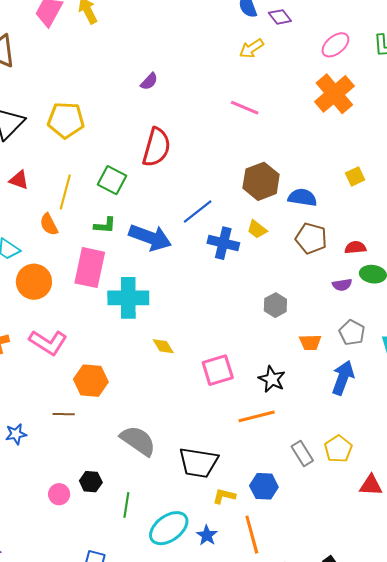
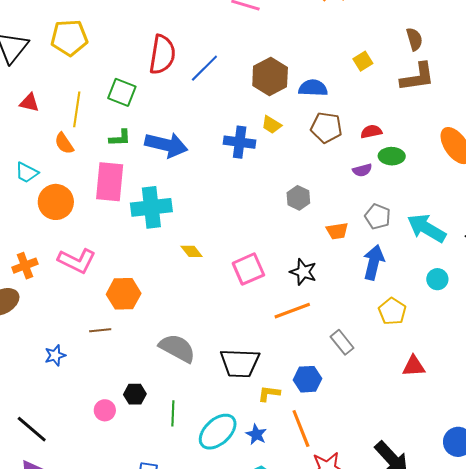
blue line: (198, 212) -> (204, 68), moved
yellow pentagon: (338, 449) -> (392, 311), moved

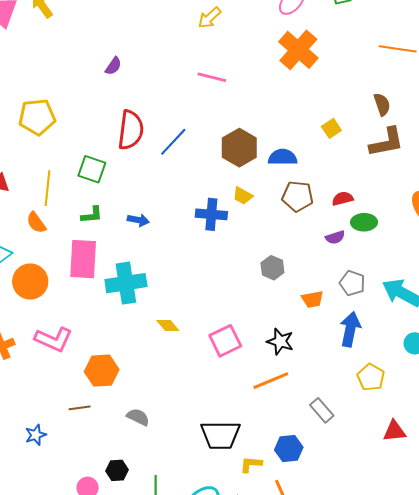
blue arrow: (166, 145) -> (138, 220), size x0.5
gray semicircle: (177, 348) -> (138, 417), moved, size x0.6

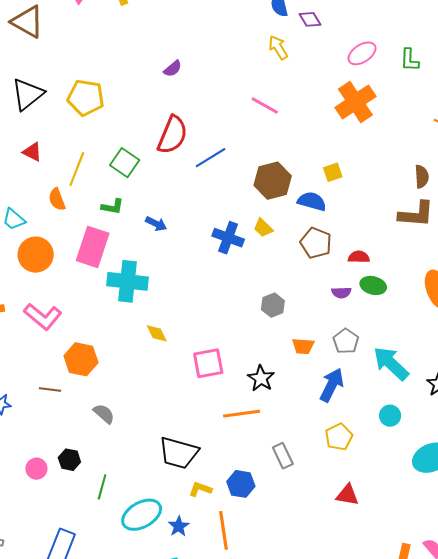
yellow arrow: (210, 18) -> (278, 47), turned 85
yellow square: (331, 128) -> (333, 172), moved

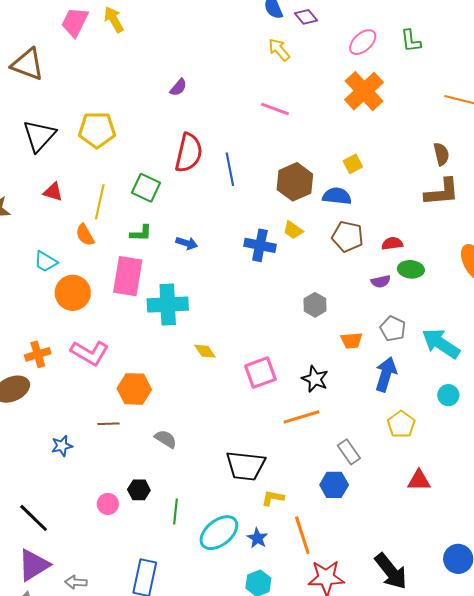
blue line: (211, 158) -> (230, 169), turned -60
blue hexagon: (241, 484) -> (334, 485), moved

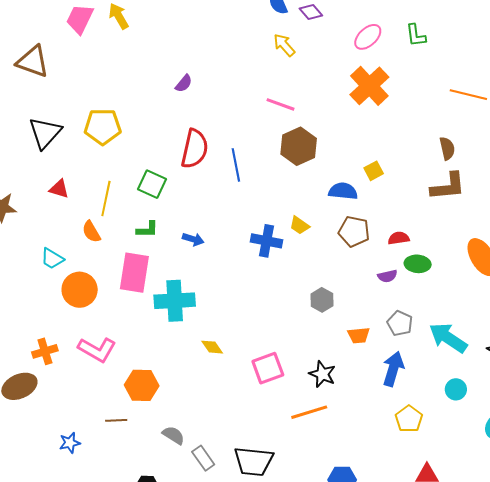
yellow square: (353, 164) -> (374, 171), moved
brown hexagon: (295, 182) -> (299, 146), moved
gray rectangle: (349, 452) -> (203, 458), moved

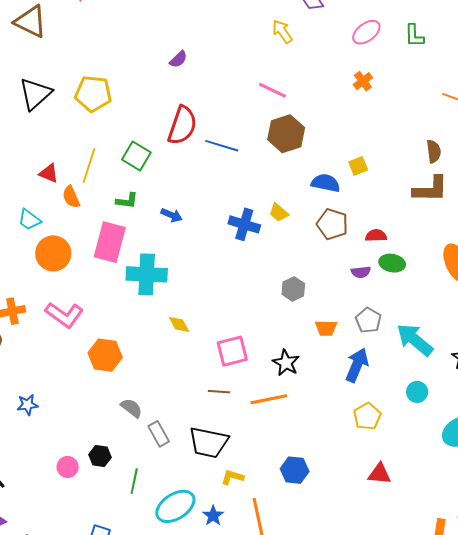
orange cross: (369, 86) -> (363, 81), size x0.5
blue line: (236, 165) -> (222, 146), turned -68
red triangle: (59, 189) -> (49, 173), moved
brown line: (116, 420) -> (219, 392), moved

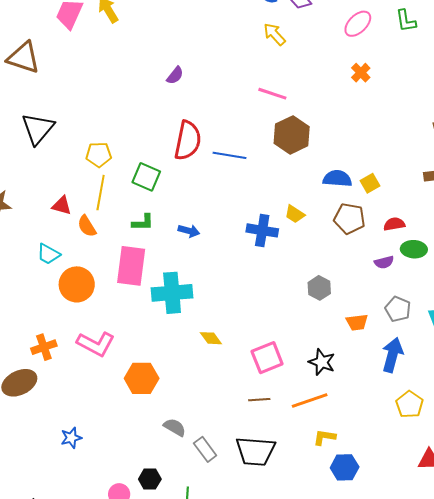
yellow pentagon: (93, 94) -> (99, 155), moved, size x0.7
yellow square: (358, 166) -> (370, 183), moved
yellow L-shape: (232, 477) -> (324, 437), moved

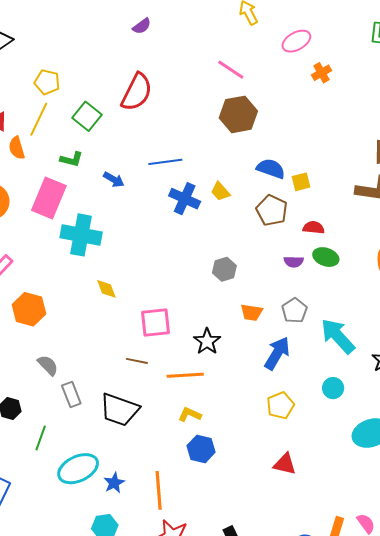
pink ellipse: (358, 24) -> (296, 41), moved
blue line: (229, 155) -> (165, 162), moved, turned -32

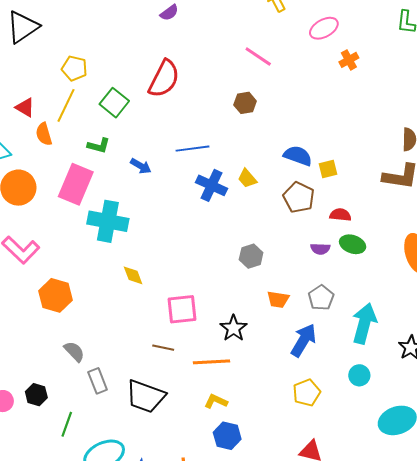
brown hexagon: (238, 114) -> (245, 103), moved, size x0.6
cyan arrow: (338, 336) -> (364, 323), turned 57

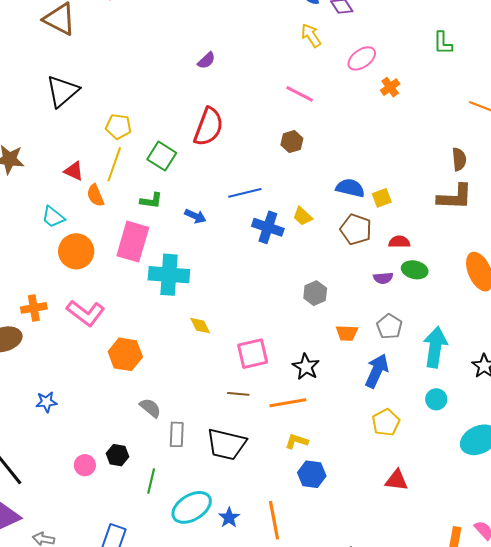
gray rectangle: (98, 381) -> (177, 434), turned 30

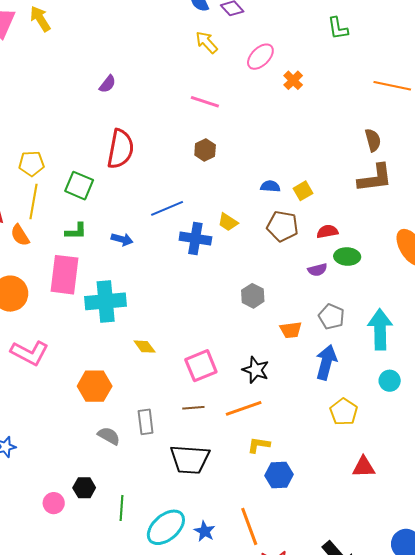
blue semicircle: (350, 188) -> (270, 186), size x0.7
orange hexagon: (125, 354) -> (95, 386), moved
gray rectangle: (177, 434) -> (146, 422), moved

